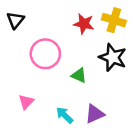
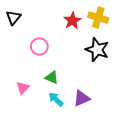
red star: (84, 24) -> (72, 21), turned 30
pink circle: (45, 54) -> (39, 46), size x0.7
green triangle: (79, 75) -> (52, 78), moved

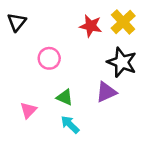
yellow cross: (98, 18) -> (123, 22), turned 30
red star: (72, 21) -> (91, 26), turned -30
purple triangle: (82, 98) -> (106, 92), moved

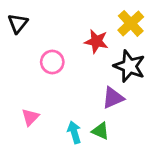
red star: (91, 26) -> (96, 41), moved
green triangle: (65, 97) -> (100, 131), moved
cyan arrow: (70, 124) -> (74, 132), turned 30

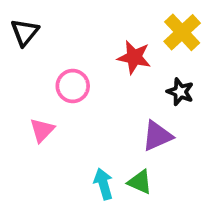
black star: (129, 66) -> (180, 92), size x0.6
pink triangle: (30, 117) -> (42, 130), moved

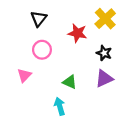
black triangle: (25, 32) -> (39, 19), moved
purple triangle: (157, 136) -> (104, 79), moved
green triangle: (140, 182) -> (70, 82), moved

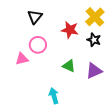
black star: (104, 53) -> (94, 40), moved
pink triangle: (24, 75) -> (22, 59), moved, turned 32
green triangle: (70, 82) -> (69, 66), moved

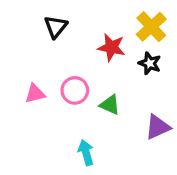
pink circle: (38, 45) -> (75, 90), moved
purple triangle: (94, 71) -> (158, 127), moved

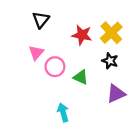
yellow cross: (151, 27) -> (111, 33), moved
black star: (150, 63) -> (110, 61), moved
pink triangle: (35, 94) -> (36, 53), moved, turned -35

